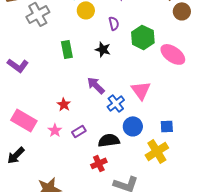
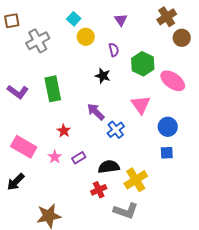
green rectangle: (67, 49) -> (53, 89), moved, size x1.4
pink triangle: (141, 90) -> (141, 105), moved
blue circle: (133, 126) -> (168, 127), moved
yellow cross: (157, 151) -> (136, 180), moved

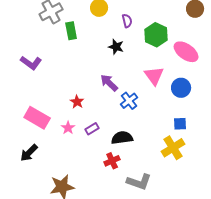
green rectangle: (53, 89) -> (71, 31), moved, size x0.7
blue circle: (168, 127) -> (181, 88), moved
yellow cross: (136, 180) -> (173, 148), moved

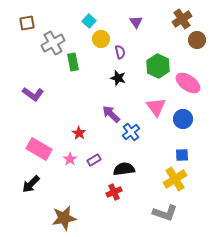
purple semicircle: (127, 21) -> (120, 52), moved
gray L-shape: (139, 182) -> (165, 213), moved

